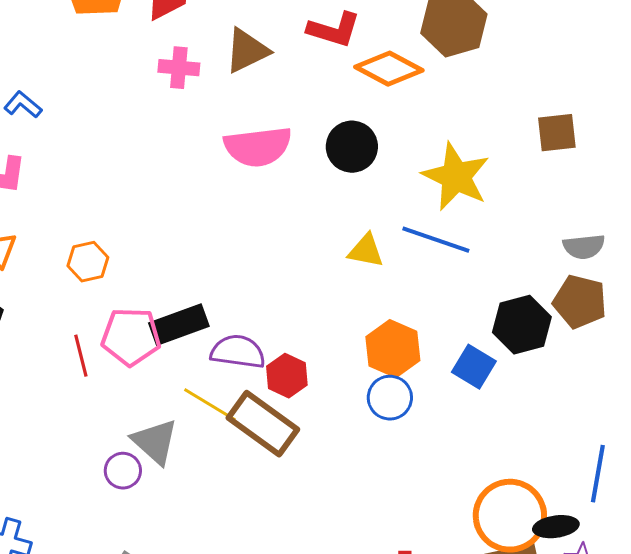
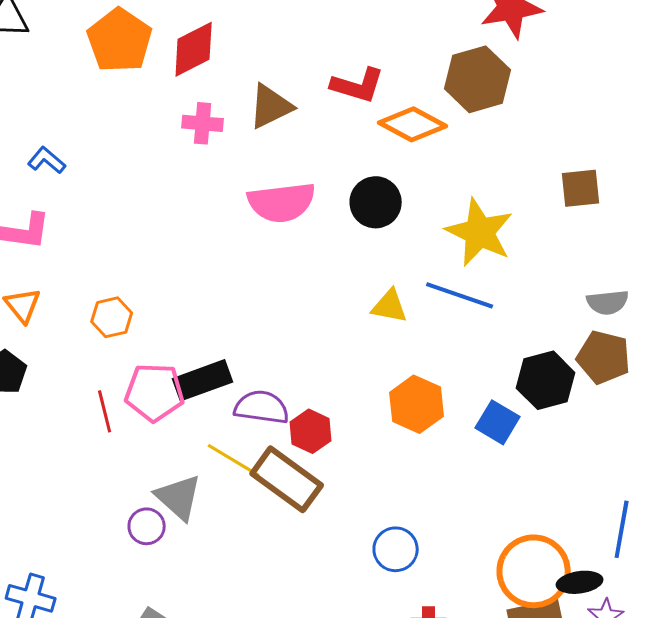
blue circle: (390, 398) -> (396, 549), moved

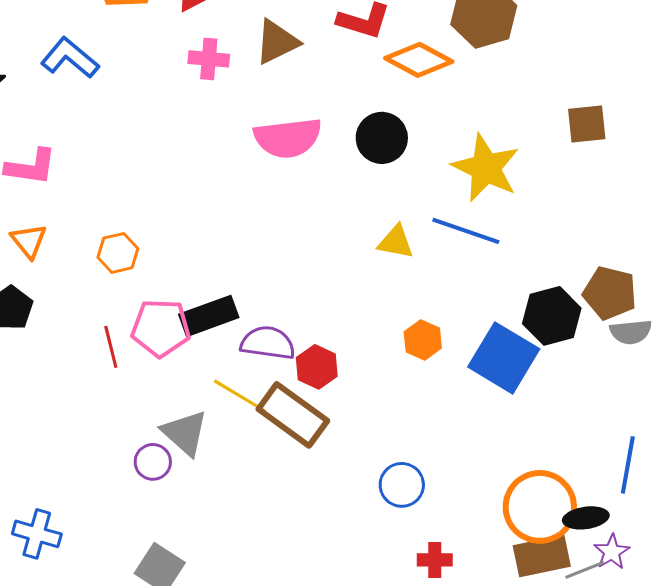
blue L-shape: (47, 160) -> (70, 58), moved, size x1.5
gray semicircle: (608, 302) -> (631, 332), moved
orange hexagon: (417, 404) -> (423, 340), size x0.7
blue square: (498, 422) -> (504, 358), size x1.6

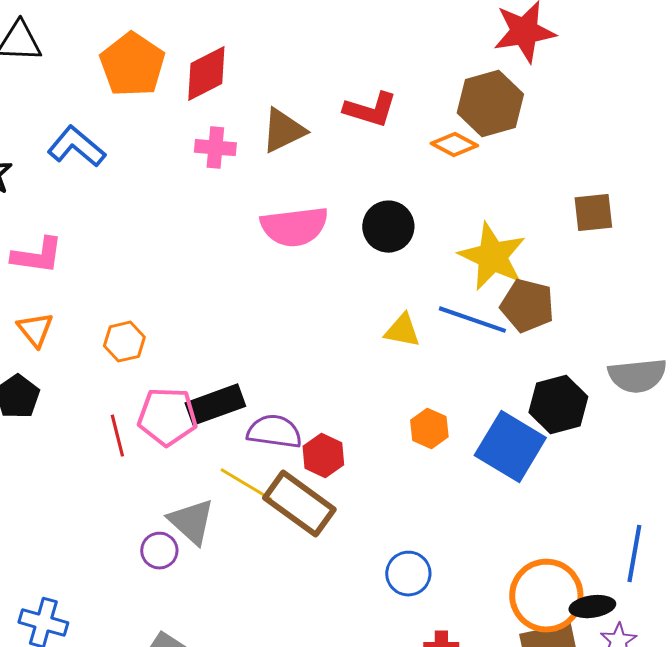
orange diamond: (419, 60) -> (454, 145), moved, size x0.7
brown pentagon: (610, 293) -> (527, 306), moved
gray semicircle: (631, 332) -> (637, 376), moved, size x1.4

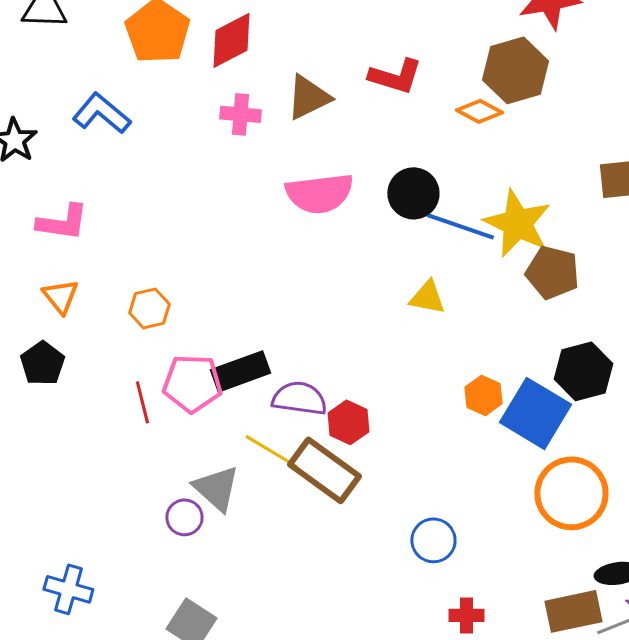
blue line: (472, 320) -> (460, 226), moved
orange hexagon: (429, 429) -> (483, 395), moved
orange circle: (546, 596) -> (571, 493), moved

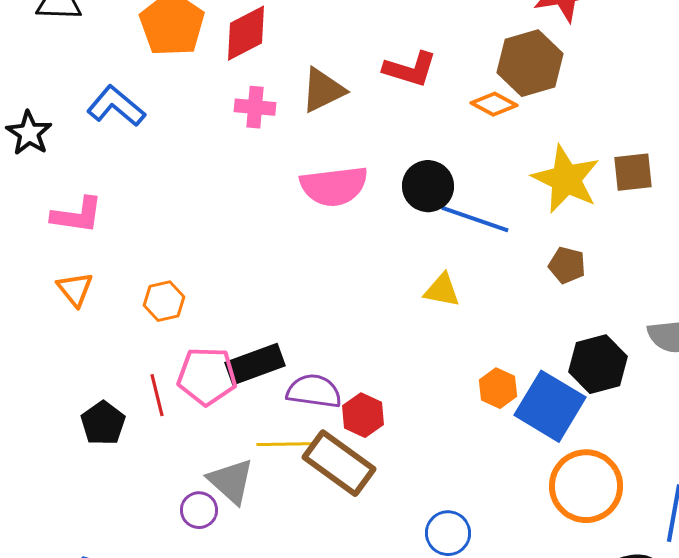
yellow star: (517, 223) -> (566, 179), moved
brown pentagon: (552, 272) -> (567, 265), size x0.7
black pentagon: (42, 363) -> (103, 423), moved
yellow line: (271, 451) -> (286, 444), turned -32

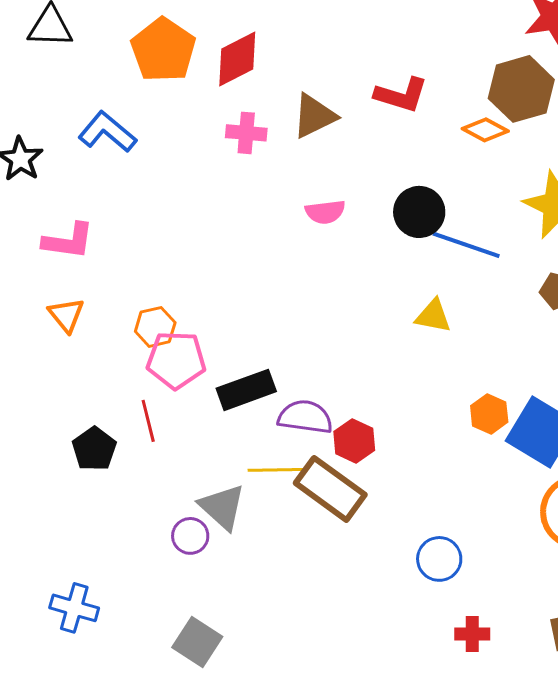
pink semicircle: (334, 186) -> (325, 212), size x0.6
pink pentagon: (207, 376) -> (176, 360), moved

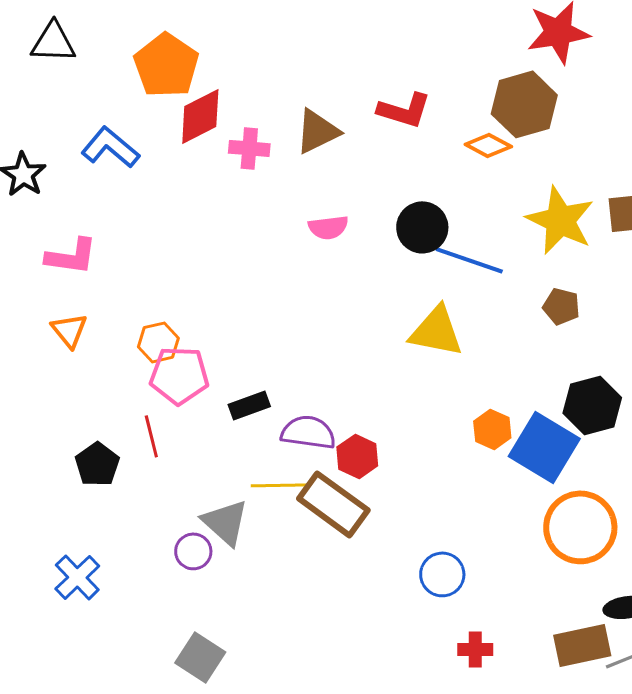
red diamond: (237, 59) -> (200, 116), moved
yellow triangle: (433, 316) -> (436, 331), size x1.5
black rectangle: (246, 390) -> (249, 405), size x0.7
blue cross: (74, 608) -> (77, 577), moved, turned 30

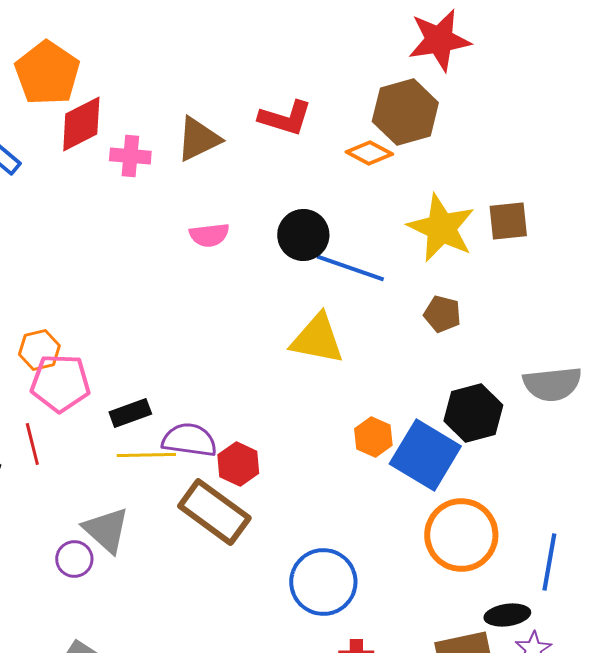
yellow line: (280, 485) -> (146, 455), moved
blue circle: (442, 574) -> (323, 582), size x1.5

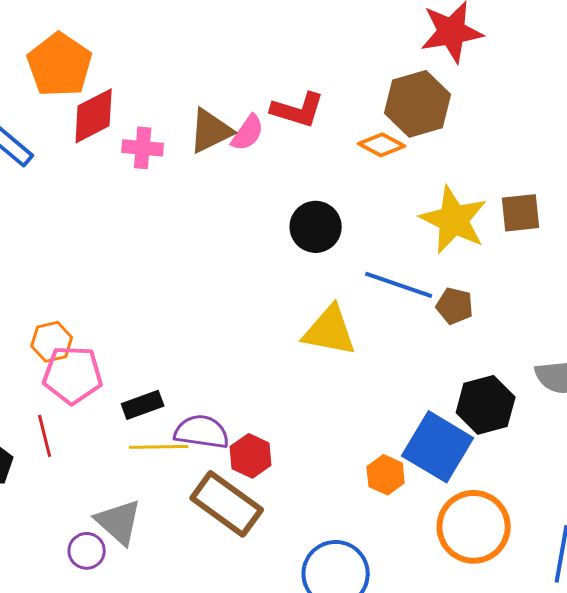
pink semicircle: (209, 235) -> (248, 133), moved, turned -48
blue line: (350, 268) -> (399, 285), moved
orange hexagon: (373, 437) -> (386, 475), moved

